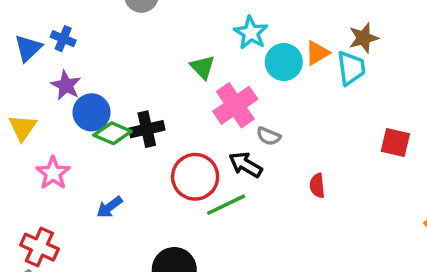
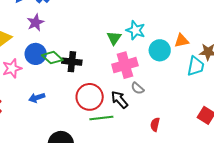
cyan star: (251, 33) -> (136, 30), moved, turned -30
orange triangle: (317, 53) -> (181, 41), moved
blue circle: (92, 112) -> (36, 54), moved

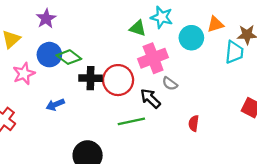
green triangle: (114, 38) -> (138, 28), turned -42
black cross: (72, 62) -> (91, 78), moved
red circle: (90, 97) -> (118, 80), moved

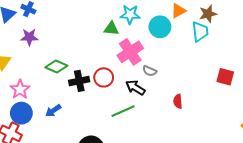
purple star: (46, 19) -> (29, 37), turned -30
blue circle: (49, 55) -> (21, 113), moved
red circle: (118, 80) -> (104, 77), size x0.7

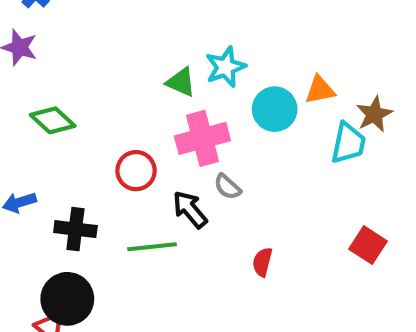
cyan star: (130, 14) -> (226, 67), turned 30
brown star: (208, 14) -> (374, 114), turned -30
black cross: (79, 81) -> (75, 229), moved

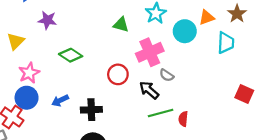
green triangle: (181, 82) -> (121, 25), moved
brown star: (374, 114) -> (237, 14), moved
green line: (152, 247) -> (161, 113), moved
red semicircle: (262, 262) -> (183, 119), moved

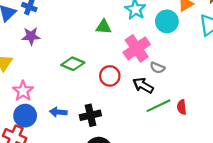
green diamond: (71, 55) -> (73, 64), moved
blue arrow: (60, 100) -> (58, 112), turned 42

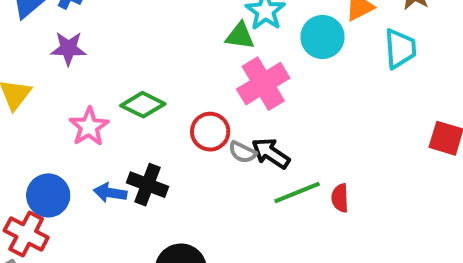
green triangle: (104, 27) -> (240, 36), moved
gray semicircle: (157, 68) -> (243, 152), moved
pink star: (23, 91) -> (89, 127), moved
black cross: (90, 115) -> (148, 185), moved, turned 30

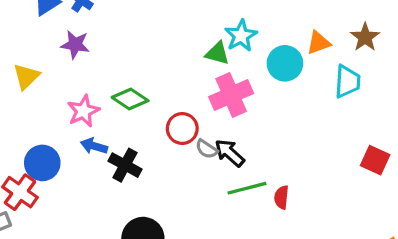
blue arrow: (110, 193) -> (94, 146), moved

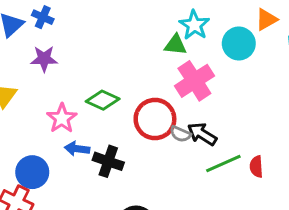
red circle: (182, 129) -> (155, 119), size x1.4

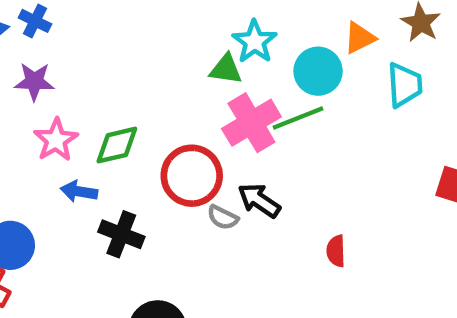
green diamond: (103, 100) -> (117, 145), turned -40
pink star: (62, 118) -> (56, 140), moved
gray semicircle: (180, 134) -> (223, 217), moved
blue arrow: (77, 149) -> (79, 191), moved
green line: (223, 164) -> (298, 118), moved

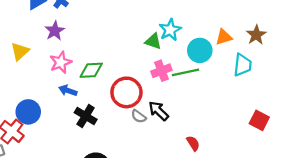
purple star: (34, 82) -> (55, 31), turned 30
pink cross: (251, 123) -> (161, 71), size x0.7
red semicircle: (336, 251) -> (193, 143), turned 140

